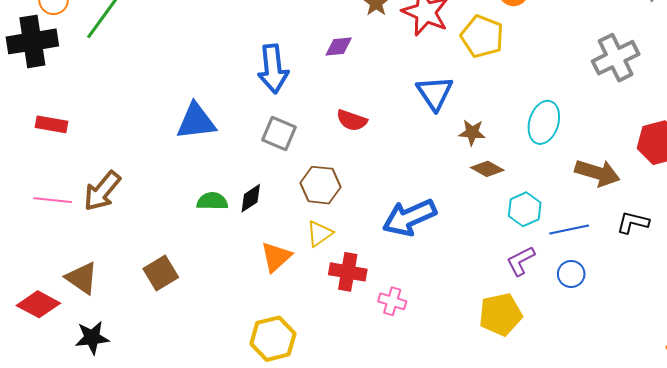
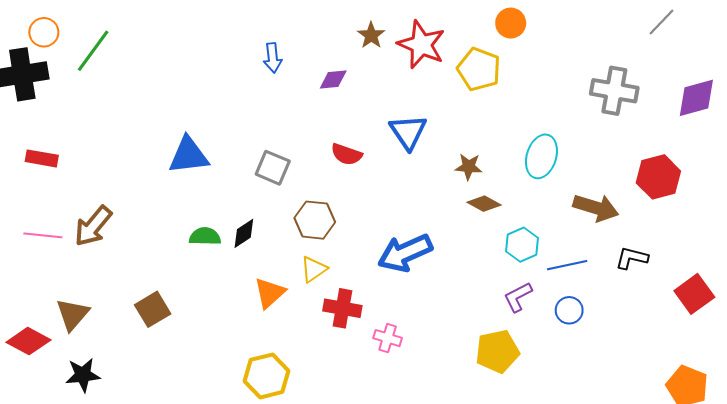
gray cross: (616, 58) -> (614, 91), turned 36
blue arrow: (273, 69) -> (273, 58), moved, size x0.6
blue triangle: (435, 93) -> (408, 132), moved
brown triangle: (82, 278) -> (73, 314), turned 36

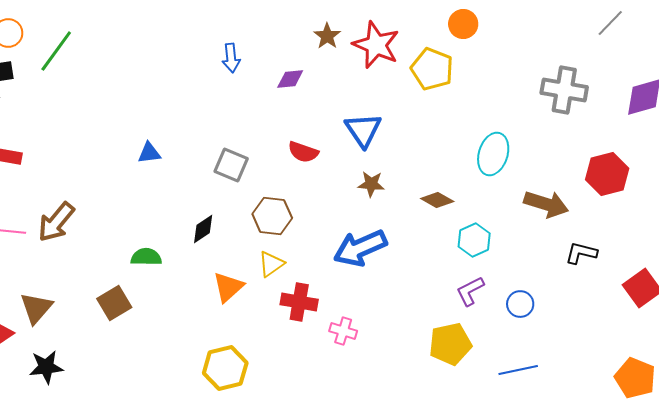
blue triangle: (189, 155) -> (149, 153), size x0.6
brown star: (469, 167) -> (371, 184), moved
green semicircle: (205, 236) -> (146, 257), moved
blue line: (567, 265) -> (518, 370), moved

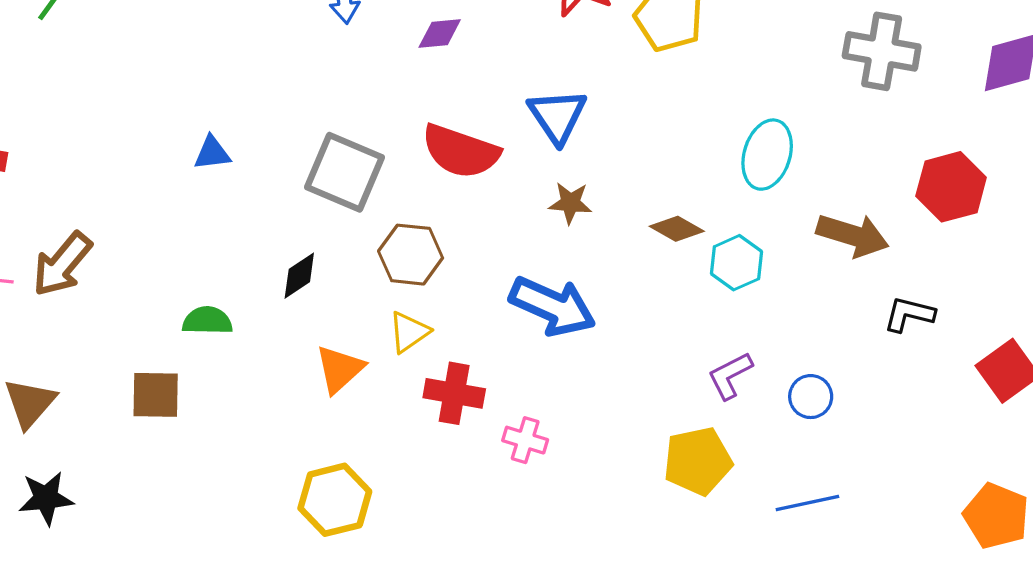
red semicircle: (303, 152) -> (461, 151), size x1.6
gray square: (231, 165) -> (344, 172), size x1.4
cyan hexagon: (474, 240) -> (736, 263), moved
blue arrow: (360, 248) -> (553, 306), turned -132
brown square: (114, 303) -> (156, 395), turned 32

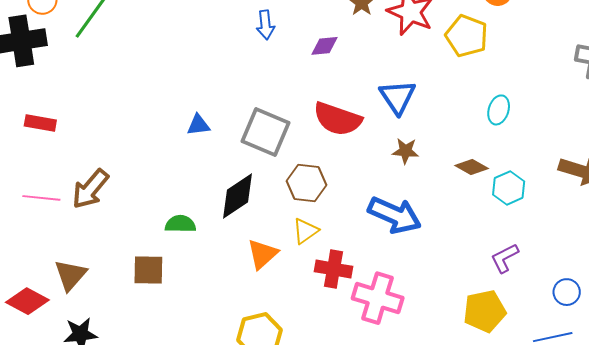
blue triangle: (212, 153) -> (198, 125), moved
cyan ellipse: (767, 155) -> (499, 110), moved, size x0.7
black diamond: (299, 276) -> (237, 196), size x1.6
blue circle: (811, 397) -> (567, 292), moved
pink cross: (525, 440) -> (378, 298), size x1.8

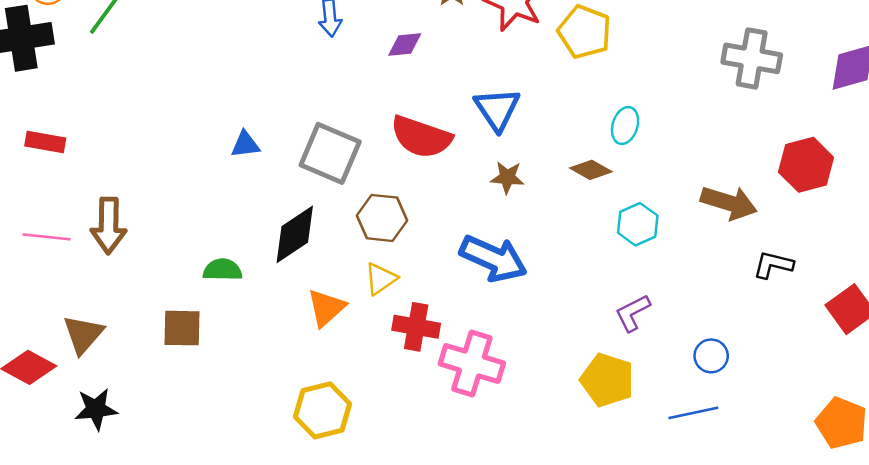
brown diamond: (472, 167) -> (591, 170), moved
brown arrow: (90, 189) -> (109, 226), turned -39
yellow pentagon: (485, 311) -> (607, 380), turned 30

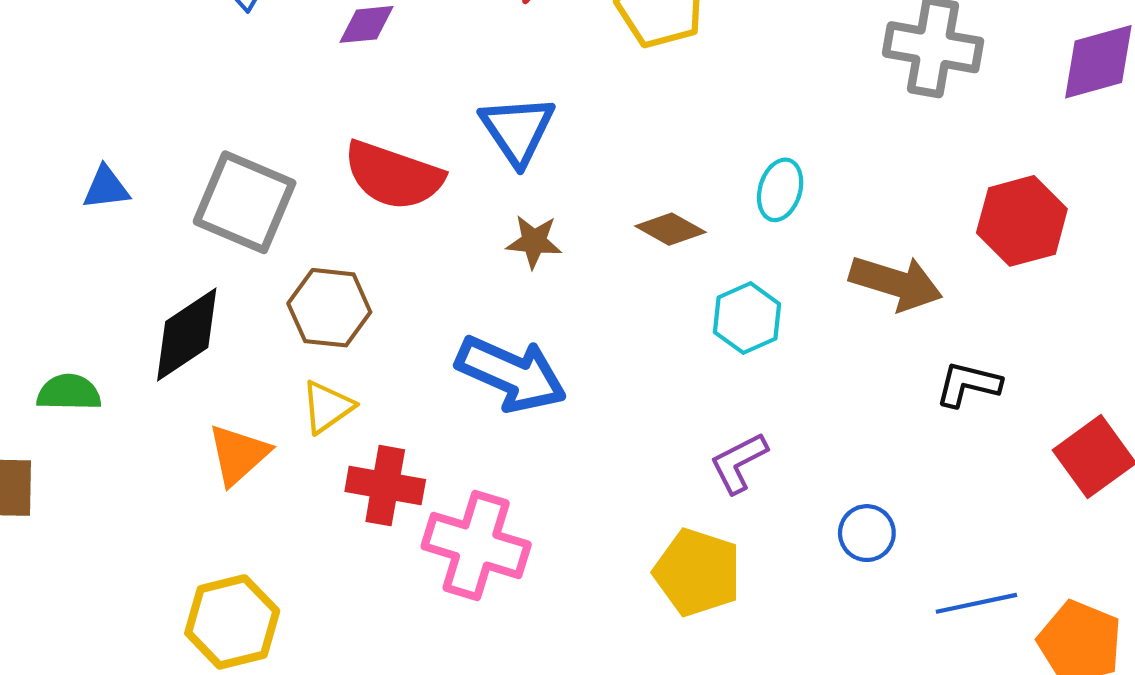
cyan ellipse: (625, 126) -> (780, 190), moved
blue line: (693, 413) -> (976, 603), moved

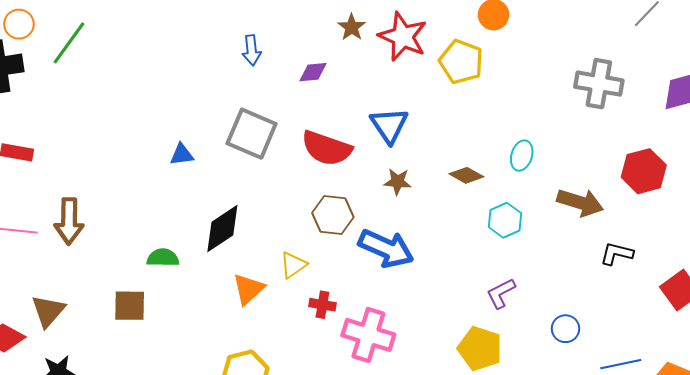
gray square: (245, 202) -> (252, 134), moved
brown hexagon: (329, 308) -> (333, 215), moved
red cross: (385, 486) -> (322, 305), size x0.7

